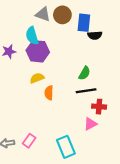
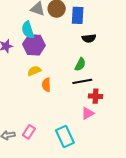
black semicircle: (95, 35) -> (89, 38), moved

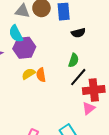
black line: (82, 81) -> (78, 77), turned -30
orange semicircle: (46, 85) -> (41, 75), moved
red cross: (96, 96) -> (94, 90), size x1.5

